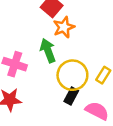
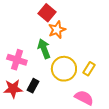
black rectangle: (71, 96) -> (33, 86), moved

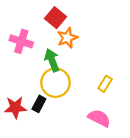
pink cross: (17, 60) -> (21, 41), moved
yellow circle: (64, 69) -> (55, 83), moved

